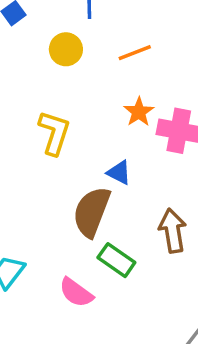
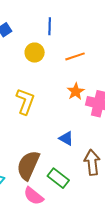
blue triangle: (119, 173) -> (66, 138), moved
brown semicircle: (92, 212) -> (28, 165), moved

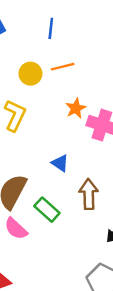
yellow circle: (35, 53) -> (30, 74), moved
orange line: (75, 56) -> (63, 67), moved

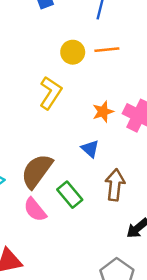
orange star: (76, 108) -> (103, 112), moved

